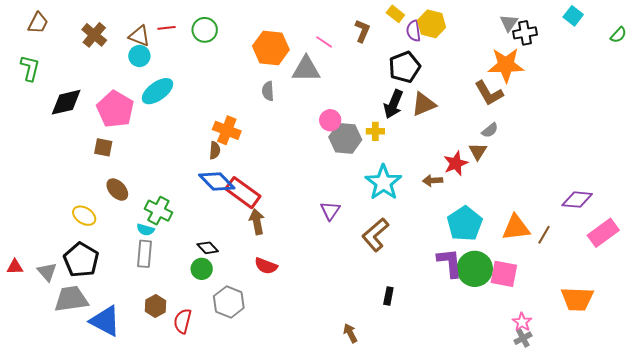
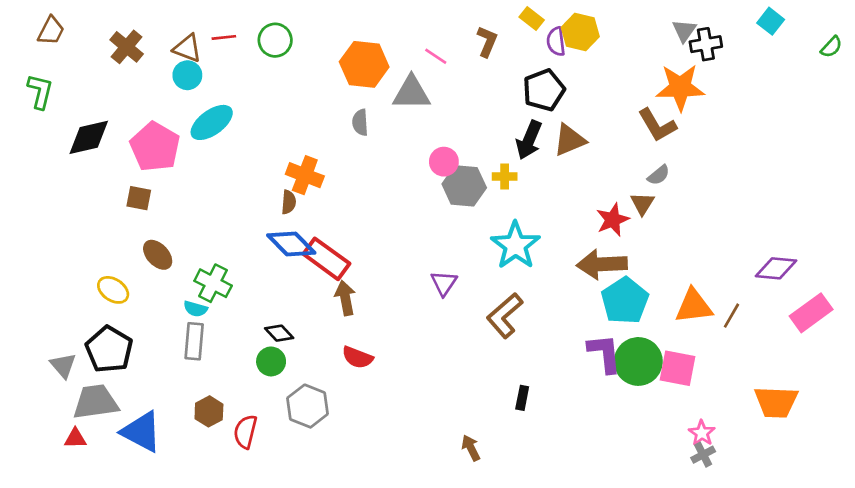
brown arrow: (433, 180) -> (602, 264), moved, size x1.8
red triangle: (15, 267) -> (75, 438), moved

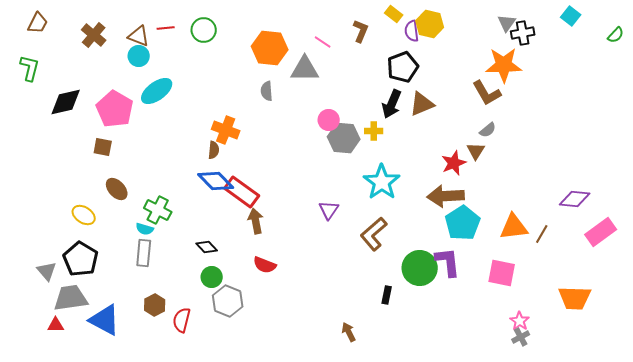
green circle: (271, 361) -> (212, 277), moved
green circle: (638, 361) -> (420, 268), moved

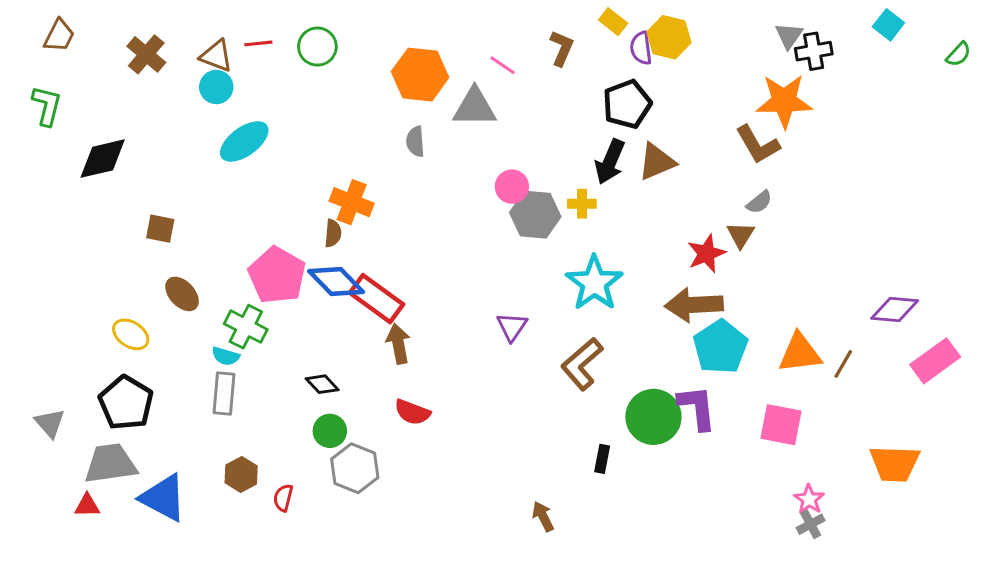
pink pentagon: (115, 109) -> (277, 275), moved
gray triangle: (47, 271) -> (50, 423), moved
red semicircle: (182, 320) -> (283, 498), size x0.7

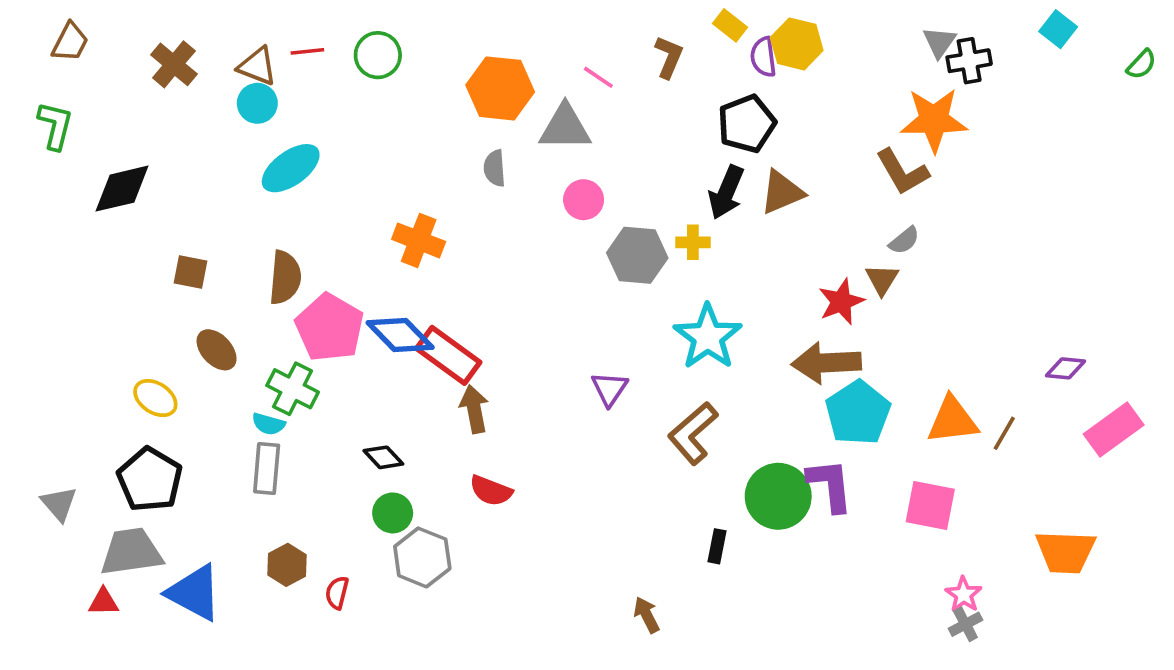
pink circle: (512, 187) -> (584, 200), moved
brown semicircle: (333, 233) -> (285, 278), moved, size x1.6
purple diamond: (895, 310) -> (1065, 368), size x0.7

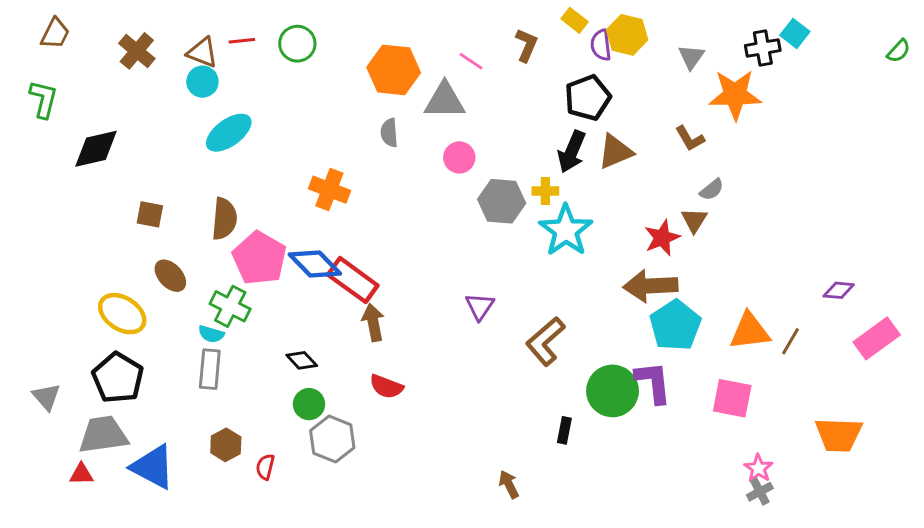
cyan square: (1058, 29) -> (795, 33), moved
gray triangle: (939, 42) -> (691, 57), moved
brown L-shape: (902, 172) -> (690, 139), moved, size x0.7
cyan star: (708, 337) -> (566, 230), moved
yellow ellipse: (155, 398) -> (122, 314), size x1.4

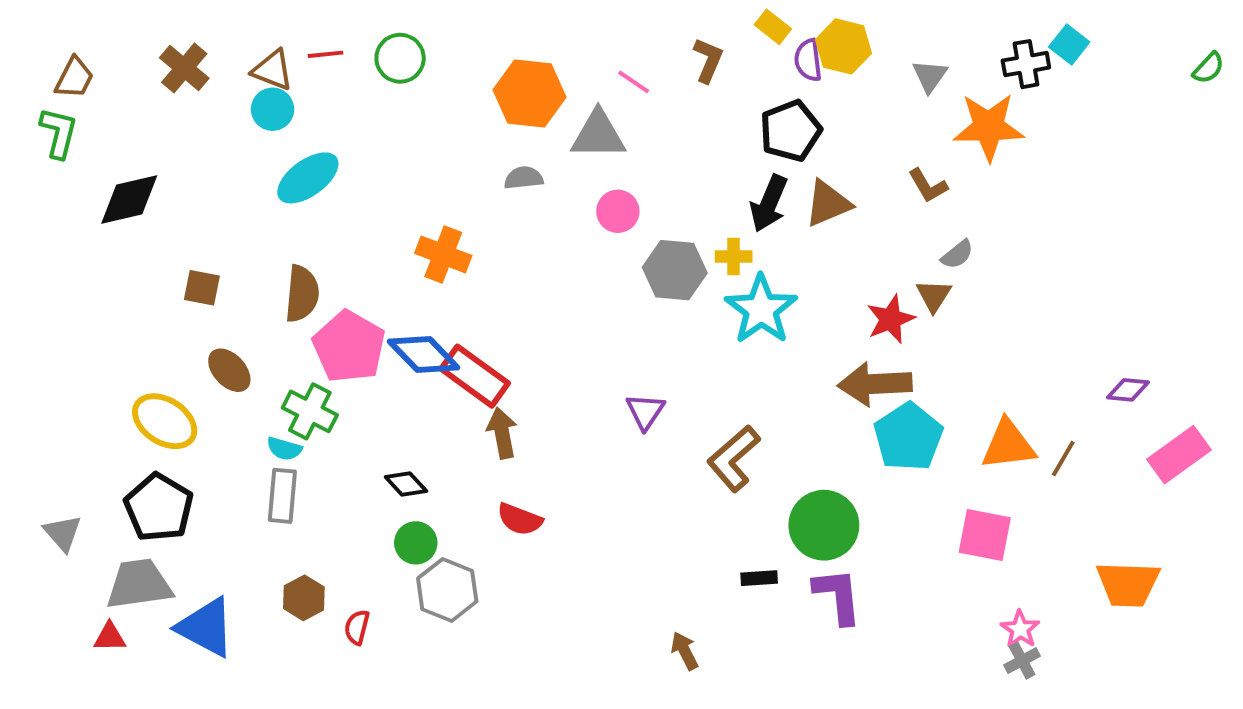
brown trapezoid: (55, 33) -> (74, 78), moved
gray semicircle: (389, 133) -> (524, 178), turned 88
purple L-shape: (653, 382) -> (838, 596), moved
black rectangle: (564, 430) -> (759, 578), turned 75

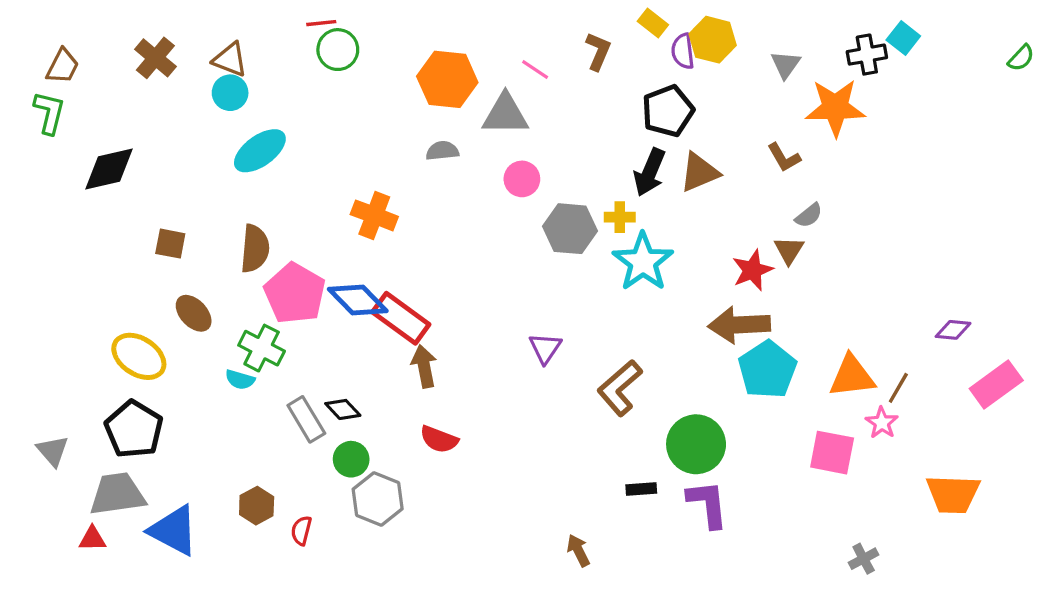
red line: (325, 54) -> (321, 23), moved
gray rectangle: (282, 496) -> (306, 419), moved, turned -36
pink star: (1020, 629) -> (882, 423), moved

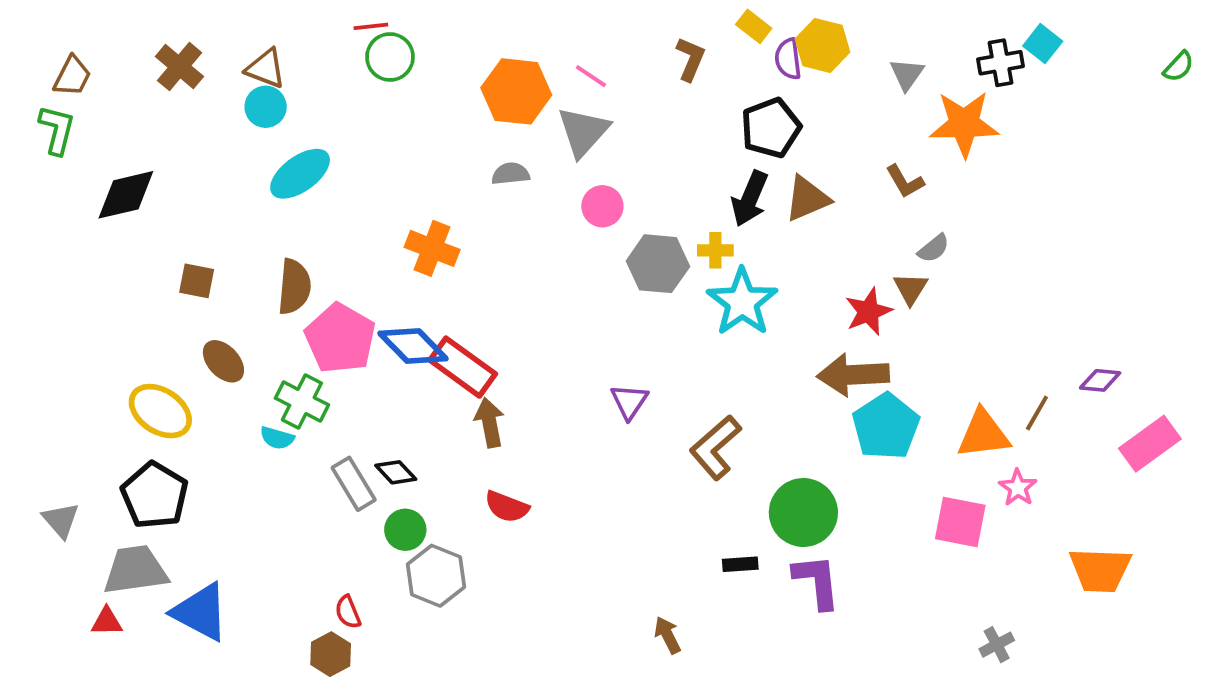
pink line: (535, 69) -> (591, 76), moved
gray triangle: (505, 114) -> (583, 132), turned -48
brown line: (898, 388) -> (1037, 413), moved
brown hexagon: (257, 506) -> (331, 654), moved
red semicircle: (301, 531) -> (348, 612), turned -36

